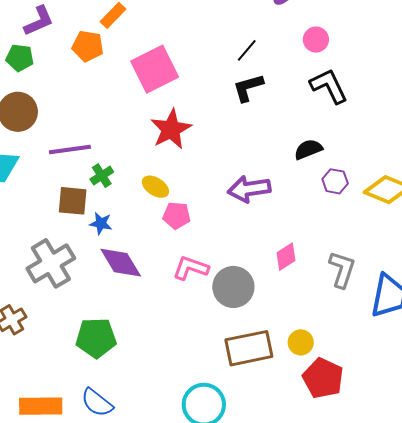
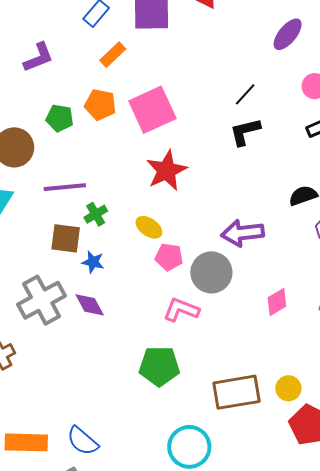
orange pentagon: (88, 46) -> (100, 105), moved
green pentagon: (20, 58) -> (60, 118), moved
purple diamond: (121, 263) -> (90, 305), moved, size x0.7
gray circle: (233, 287) -> (211, 272), moved
green pentagon: (96, 338) -> (159, 366), moved

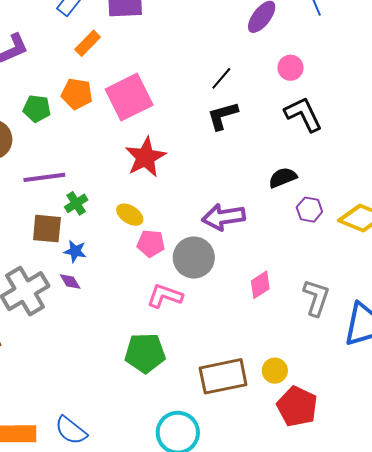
purple diamond: (90, 305) -> (70, 281), moved, size x0.7

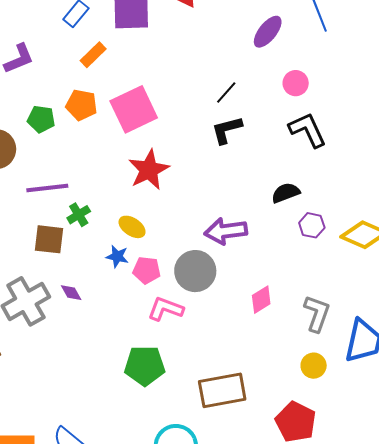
pink pentagon: (151, 243) -> (147, 270), moved
blue star: (75, 251) -> (117, 256), moved
yellow circle: (275, 371) -> (314, 366), moved

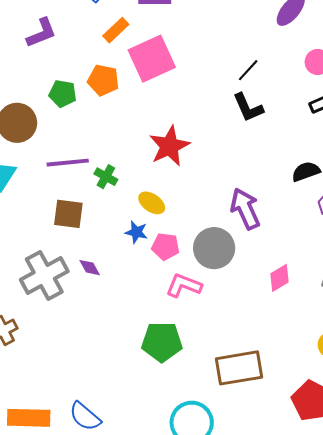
pink square: (134, 109) -> (152, 59), moved
black L-shape: (227, 130) -> (248, 108), turned -100
green cross: (79, 215) -> (106, 177), moved, turned -30
purple arrow: (226, 231) -> (245, 209), turned 72

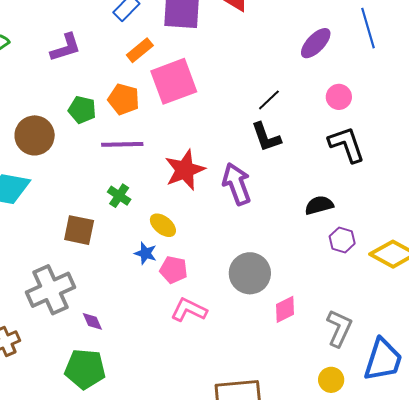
purple line: (68, 163) -> (122, 144), moved
purple arrow: (245, 209) -> (237, 184), moved
gray circle: (214, 248) -> (250, 273), moved
purple diamond: (90, 268) -> (92, 321), moved
green pentagon: (162, 342) -> (85, 369), moved

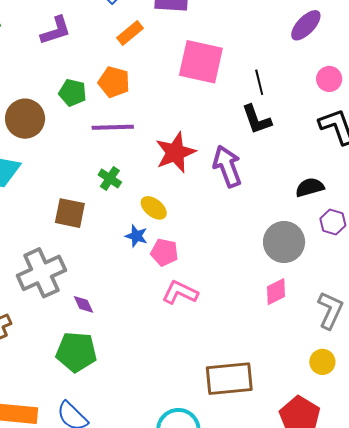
pink square: (174, 81) -> (201, 62), moved, turned 33
black line: (269, 100) -> (259, 82), turned -60
gray circle: (250, 273) -> (284, 242), moved

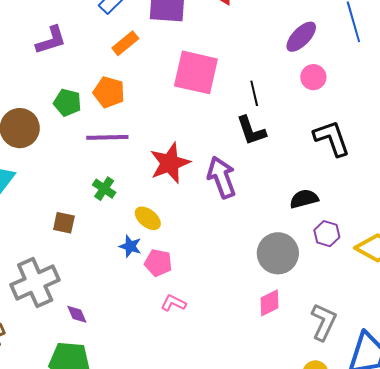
pink circle: (329, 79) -> (313, 77), moved
brown square: (70, 213) -> (64, 223), size x0.7
pink L-shape: (180, 292) -> (173, 303), size x0.7

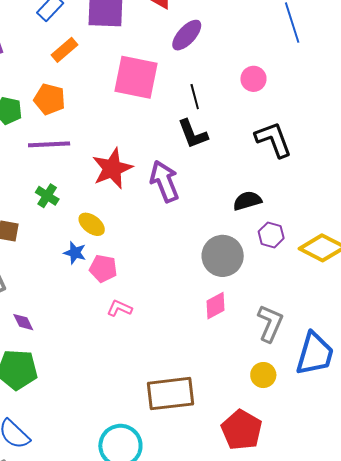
purple ellipse: (301, 37) -> (187, 35), moved

